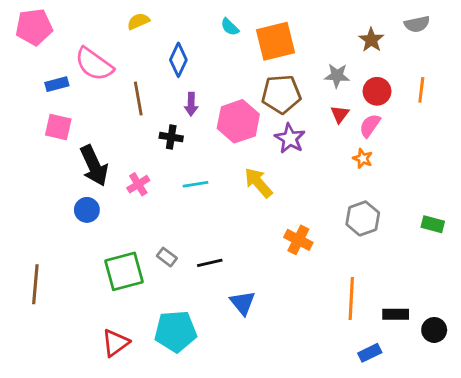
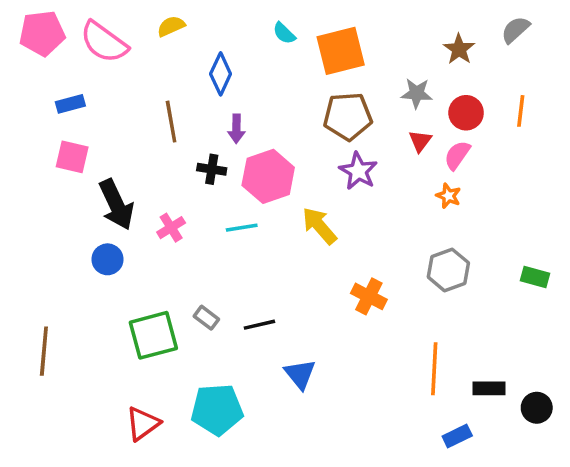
gray semicircle: (417, 24) -> (516, 30), turned 150
pink semicircle: (94, 64) -> (104, 42), moved
pink hexagon: (238, 121) -> (268, 176), moved

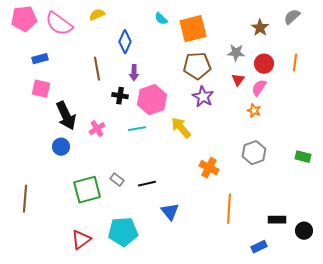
orange line: (434, 369) -> (229, 209), moved

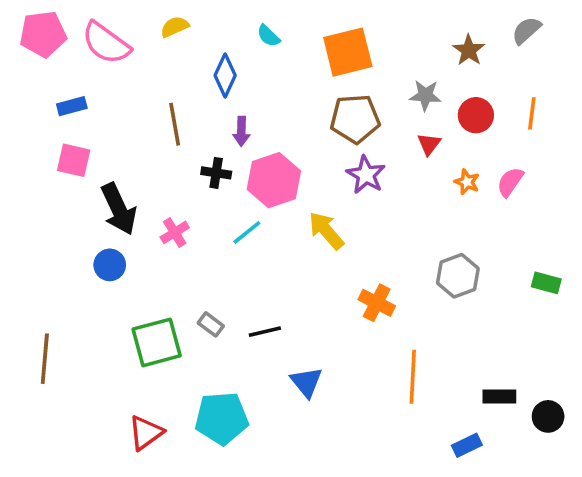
cyan semicircle: (161, 19) -> (268, 36), moved
pink semicircle: (259, 88) -> (510, 182), moved
orange star: (254, 111) -> (467, 182), moved
cyan line: (137, 129) -> (247, 232), turned -30

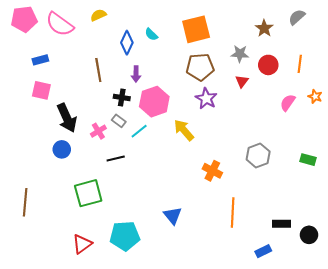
cyan semicircle: (268, 36) -> (151, 34), moved
orange star: (467, 182) -> (315, 96), moved
gray rectangle: (211, 324) -> (119, 121), moved
black line: (265, 332) -> (116, 159), moved

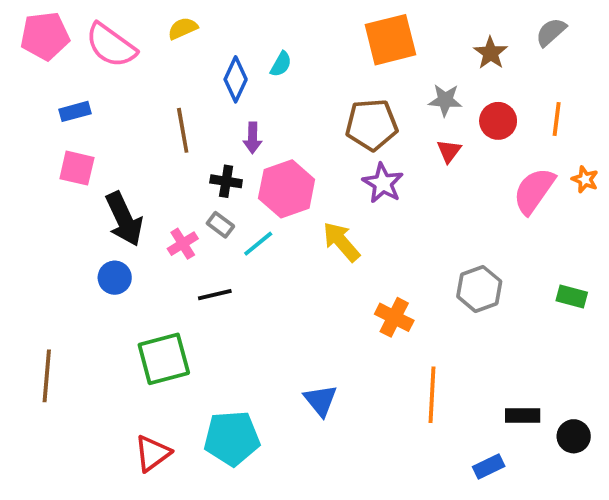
orange square: (196, 29) -> (390, 40), moved
cyan semicircle: (151, 34) -> (281, 64), turned -104
pink semicircle: (288, 103) -> (534, 191), size x1.5

